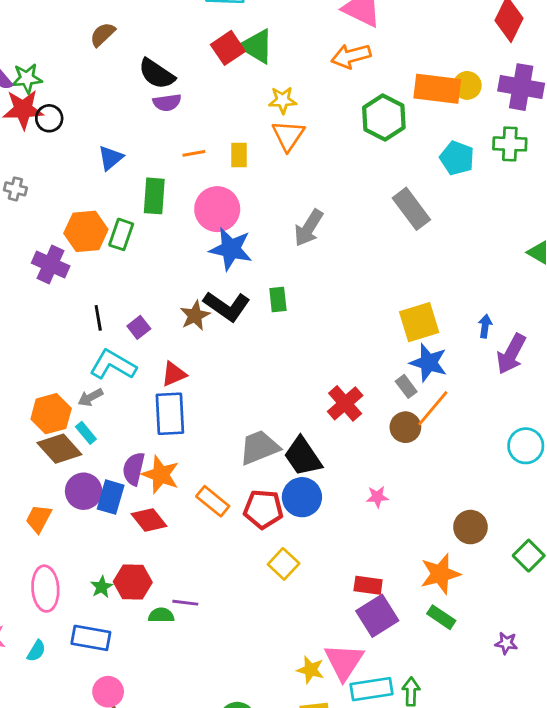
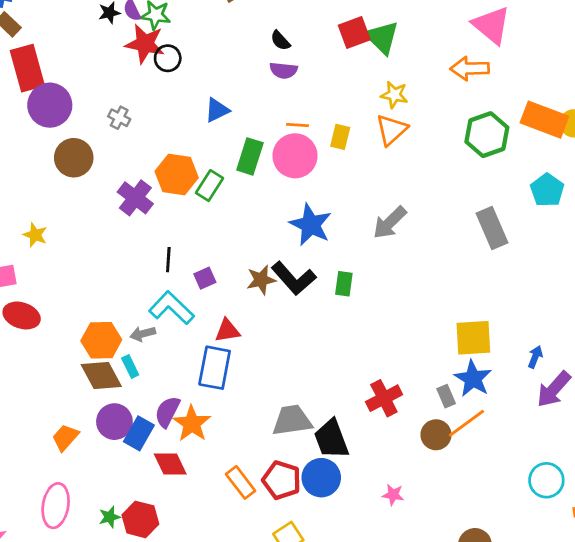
black semicircle: (157, 74) -> (280, 41), size x0.6
pink circle: (217, 209) -> (295, 156), moved
orange rectangle: (213, 501) -> (241, 482), moved

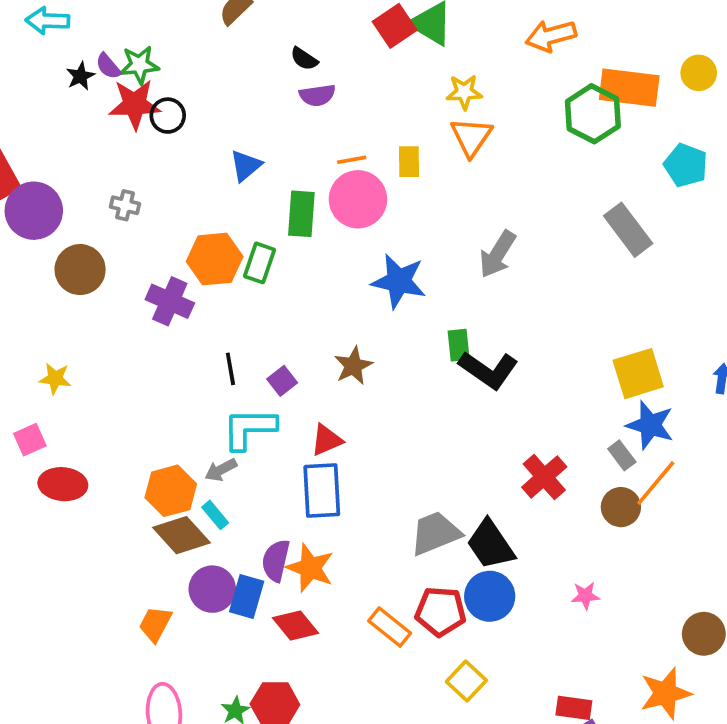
orange rectangle: (544, 120) -> (629, 88), moved
black L-shape: (294, 278) -> (488, 370), moved
cyan L-shape: (172, 308) -> (249, 428), turned -30

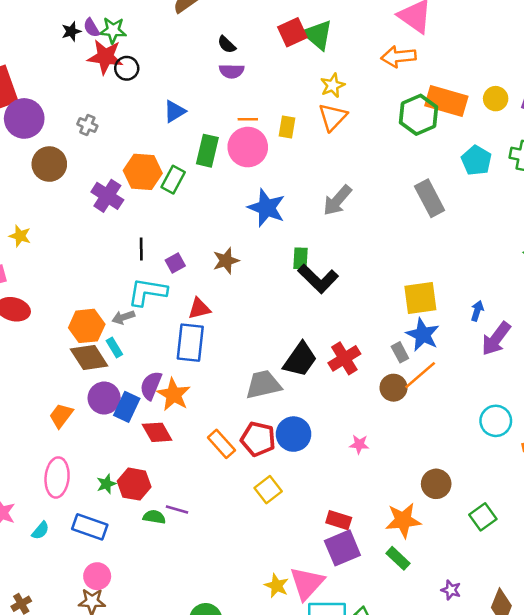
yellow star: (464, 92) -> (333, 85), turned -30
black trapezoid: (491, 545) -> (300, 360), moved, turned -120

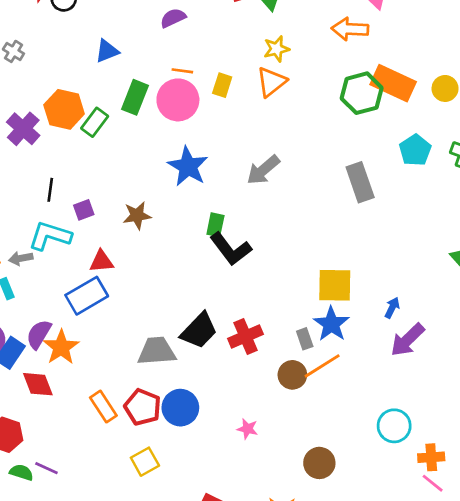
purple semicircle: (232, 71) -> (173, 18), turned 145
blue rectangle: (190, 343) -> (87, 296), turned 45
brown circle: (436, 484) -> (319, 463), moved

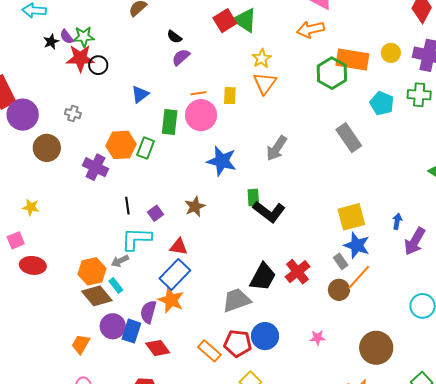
red triangle: (101, 261) -> (179, 247), turned 30
orange star: (61, 347) -> (171, 300), moved
brown circle: (319, 463) -> (376, 348), size x1.4

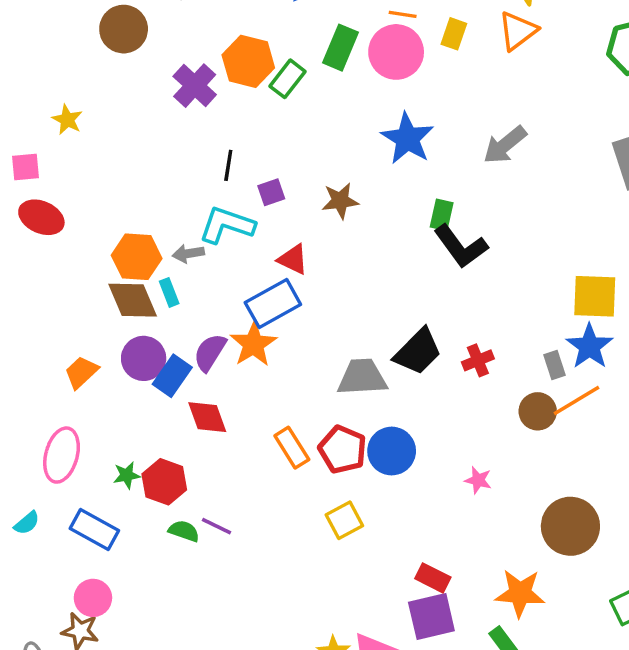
red cross: (298, 272) -> (478, 360), size x0.7

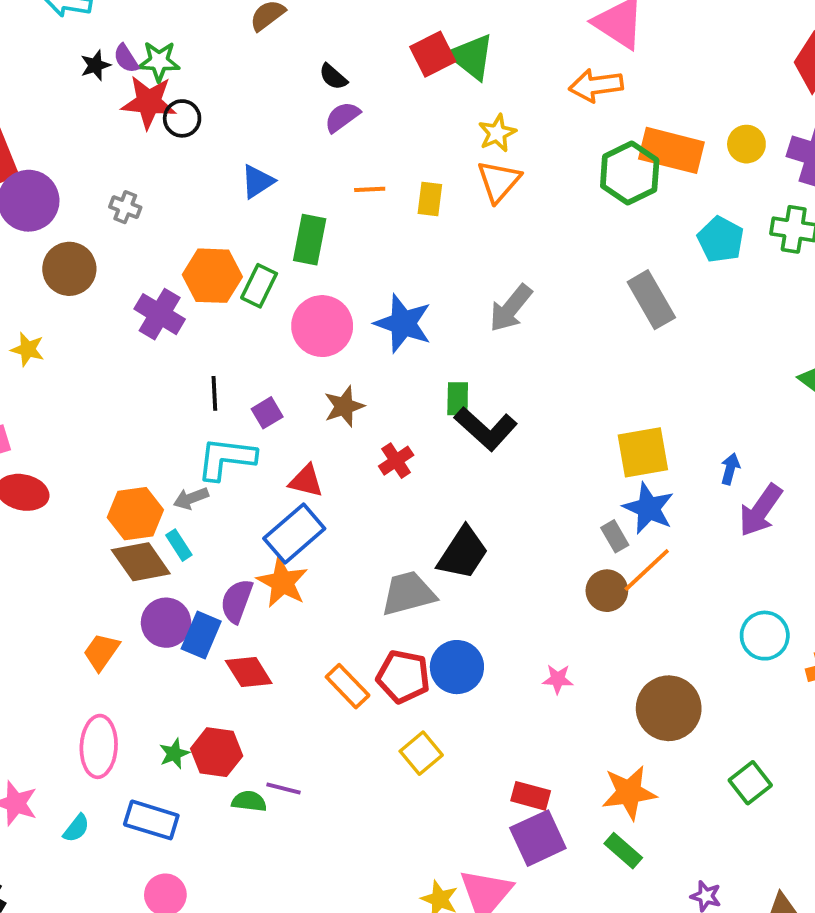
pink circle: (396, 52) -> (322, 326), moved
yellow star: (67, 120) -> (28, 349), moved
red cross: (478, 360) -> (396, 461), moved

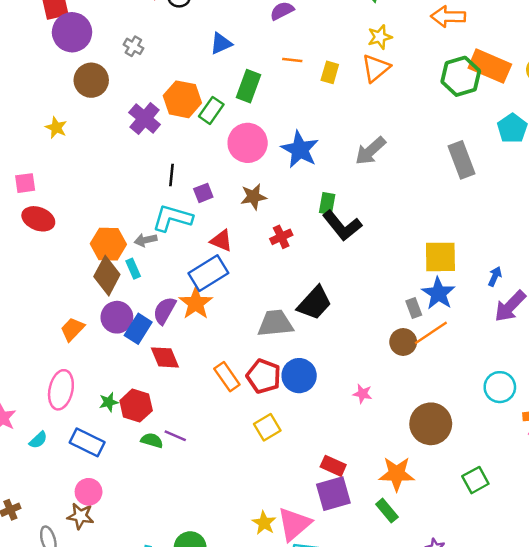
brown diamond: (141, 562) -> (107, 276), turned 54

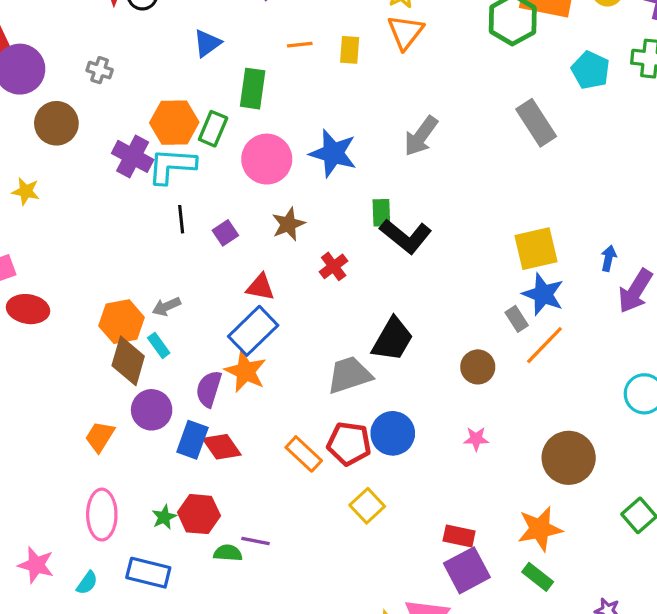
cyan L-shape: (172, 218) -> (172, 166), moved
blue rectangle: (138, 329) -> (192, 440), moved
brown circle: (403, 342) -> (478, 367), moved

